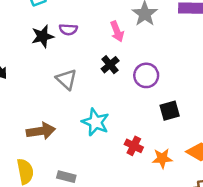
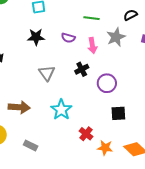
purple semicircle: (68, 29) -> (68, 38), moved

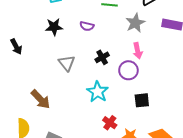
pink arrow: (92, 46) -> (138, 51), moved
brown arrow: (19, 107) -> (41, 99), turned 45
cyan star: (61, 110) -> (98, 92), moved

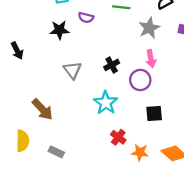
purple semicircle: (87, 26) -> (86, 18), moved

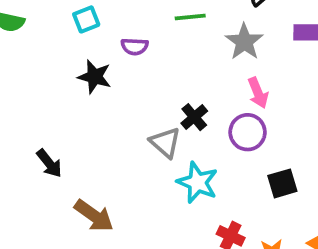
black star: (59, 30) -> (95, 77), turned 30
black arrow: (17, 51) -> (49, 163), moved
gray triangle: (72, 70) -> (165, 143), moved

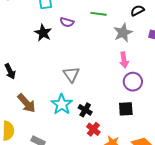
black cross: (194, 117) -> (85, 110), moved, turned -32
purple circle: (248, 132) -> (133, 82), moved
cyan star: (197, 182) -> (62, 104), moved

